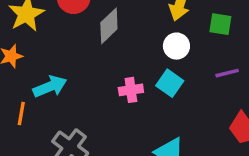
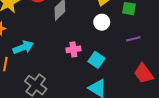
cyan square: (170, 83) -> (97, 60), moved

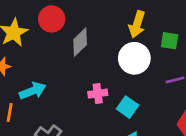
white circle: (102, 22) -> (134, 58), size x1.5

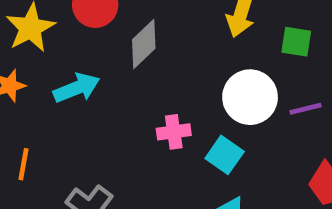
white circle: (134, 58) -> (250, 97), moved
cyan arrow: (33, 91) -> (77, 88), moved

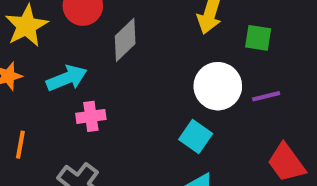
pink cross: (174, 132) -> (91, 116), moved

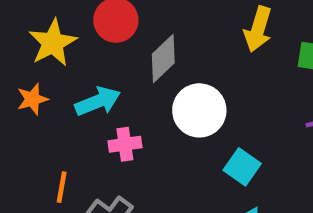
white circle: (218, 86) -> (199, 110), moved
orange line: (20, 145) -> (62, 187), moved

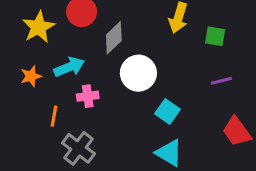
orange star: (32, 99) -> (31, 76), moved
orange line: (62, 187) -> (54, 116), moved

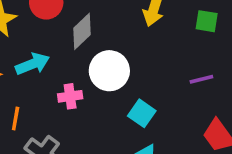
green square: (215, 36) -> (207, 21), moved
pink cross: (88, 96) -> (70, 96), moved

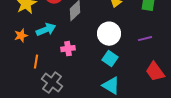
white circle: (109, 71) -> (109, 34), moved

